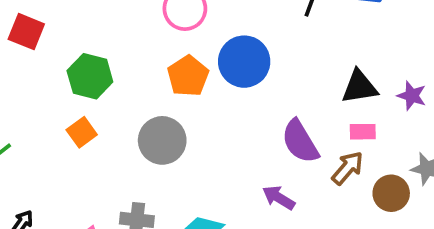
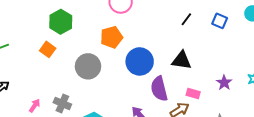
blue circle: (244, 62) -> (140, 61), moved
black triangle: (359, 87) -> (182, 60), moved
orange square: (82, 132) -> (48, 49), turned -35

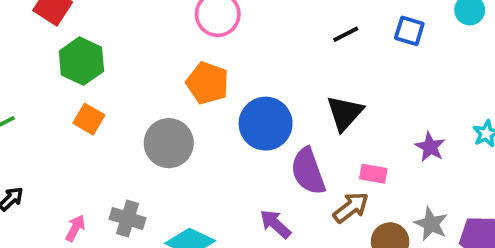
black line: (186, 19) -> (346, 34), turned 32
green hexagon: (61, 22) -> (81, 61), moved
orange pentagon: (112, 37) -> (207, 83), turned -30
black triangle: (182, 60) -> (345, 113), turned -50

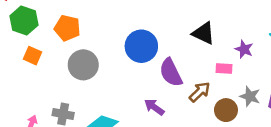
orange pentagon: (207, 83) -> (67, 28), moved
black triangle: (345, 113) -> (204, 33), moved, turned -40
pink rectangle: (373, 174) -> (224, 69), moved

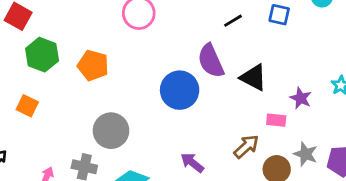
orange square: (32, 56) -> (27, 106), moved
gray circle: (83, 65) -> (111, 131), moved
purple semicircle: (171, 73) -> (211, 61), moved

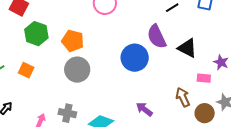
gray circle: (111, 131) -> (77, 70), moved
brown arrow: (246, 147) -> (183, 97), turned -72

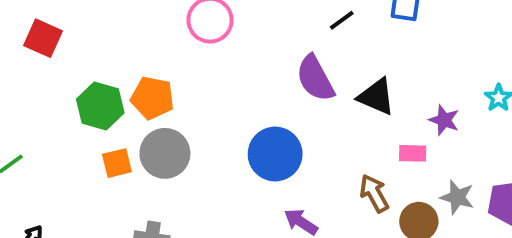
green hexagon: (36, 34) -> (100, 106), moved
blue circle: (135, 58) -> (275, 154), moved
orange square: (26, 70) -> (117, 163), moved, turned -35

